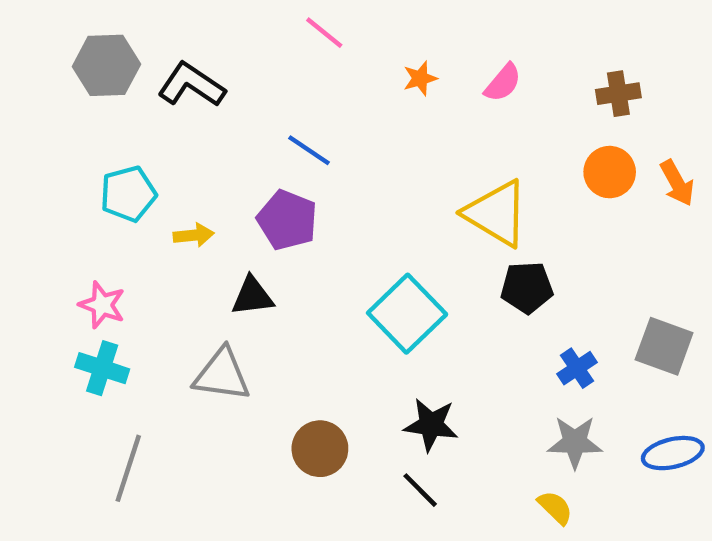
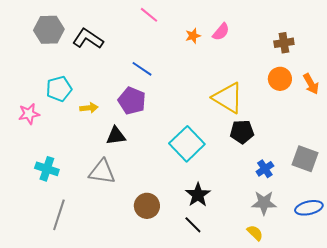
pink semicircle: (503, 83) -> (221, 32), moved
pink star: (102, 305) -> (29, 114), moved, turned -30
black star: (431, 425) -> (198, 195), turned 30

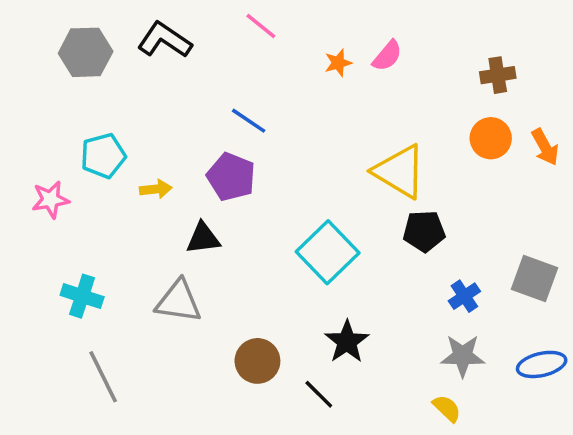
black L-shape: (88, 39) -> (165, 40), moved
gray line: (59, 215) -> (103, 377), turned -44
black line: (193, 225) -> (319, 394), moved

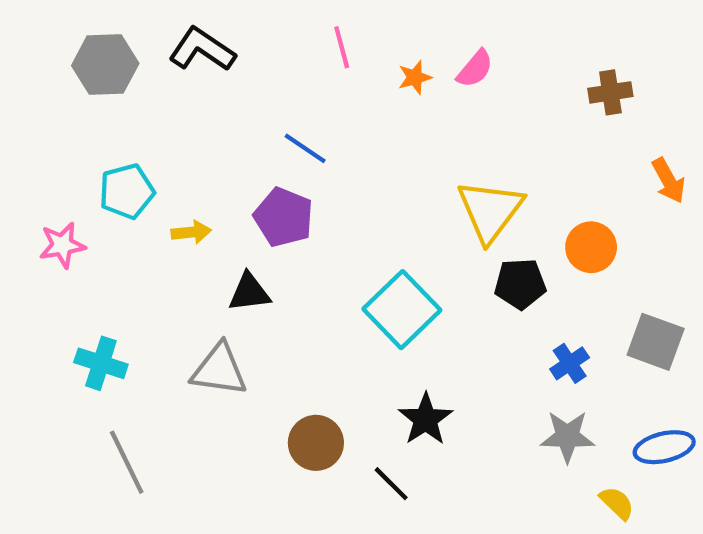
pink line: (261, 26) -> (342, 47), moved, turned 36
orange circle: (491, 138) -> (591, 247), moved
yellow triangle: (400, 172) -> (490, 211), turned 36
yellow semicircle: (447, 408) -> (617, 503), moved

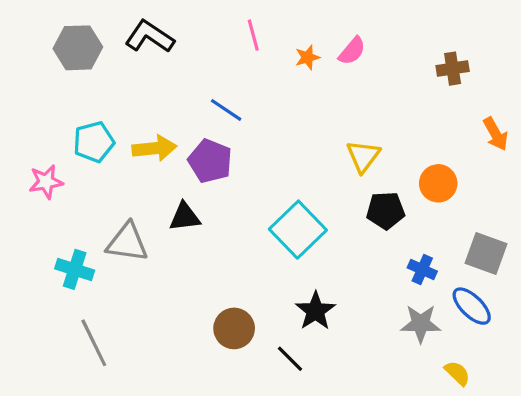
yellow triangle: (490, 211) -> (363, 156), size x0.7
yellow arrow: (191, 232) -> (154, 148), moved, size x1.5
blue cross: (570, 363) -> (422, 269), turned -32
gray triangle: (219, 370) -> (127, 242), moved
blue ellipse: (664, 447) -> (472, 306), moved, turned 57

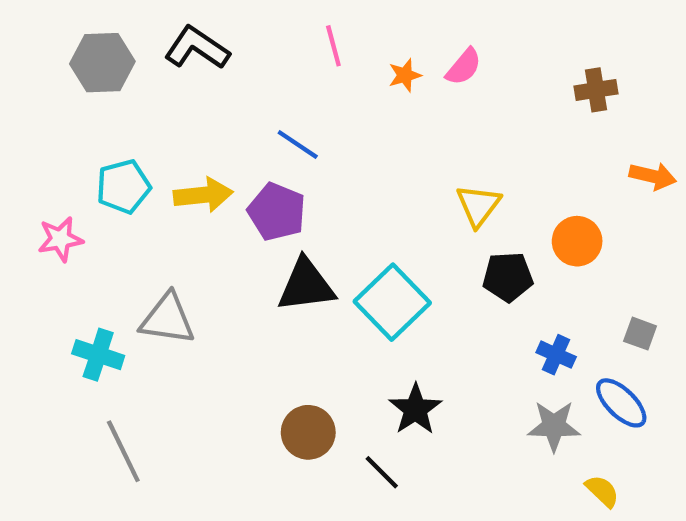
orange arrow: (496, 134) -> (653, 176), turned -48
black triangle: (185, 217) -> (306, 285), moved, size x1.4
gray square: (486, 253) -> (640, 334), size x0.6

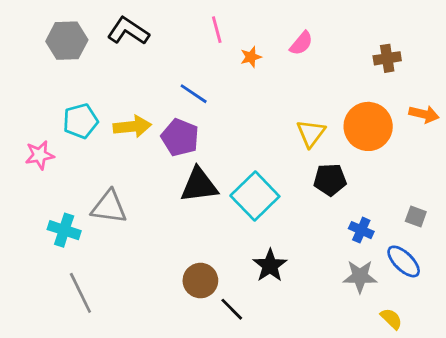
orange star: (405, 75) -> (251, 57), moved
orange circle: (577, 241) -> (368, 126), moved, size x1.5
black line: (382, 472) -> (232, 309), moved

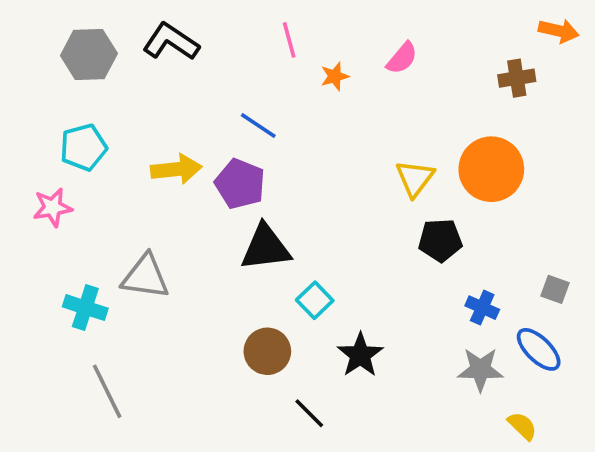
orange arrow: (424, 114) -> (559, 31), moved
cyan pentagon: (80, 121) -> (83, 147), moved
cyan square: (255, 196) -> (315, 300), moved, size x0.6
brown circle: (200, 281) -> (267, 351), moved

